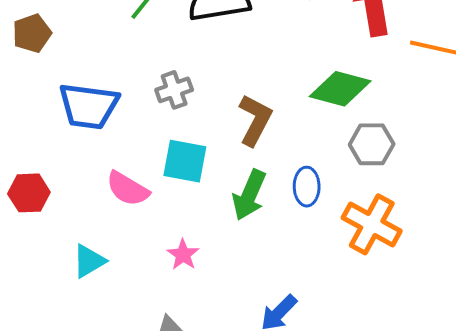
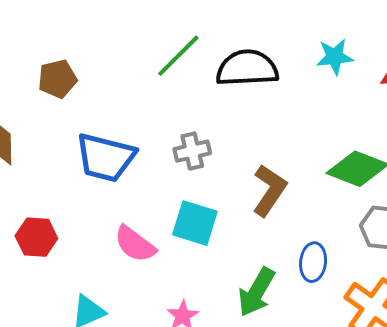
green arrow: (249, 195) -> (256, 292), moved

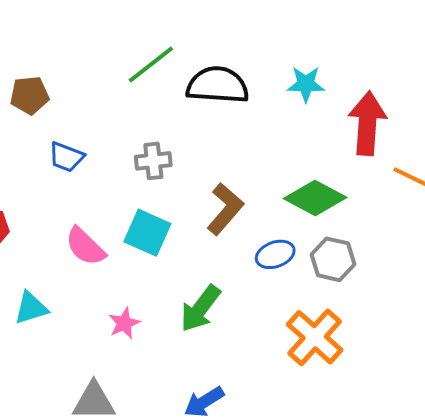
brown pentagon: (57, 79) -> (29, 95), moved
blue trapezoid: (105, 157) -> (66, 157), size x0.6
blue ellipse: (313, 262) -> (275, 254), moved, turned 57

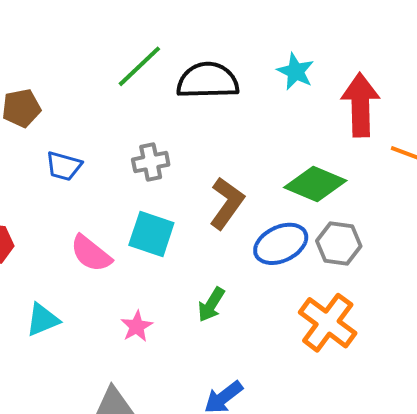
cyan star: (306, 84) -> (296, 71), turned 30
blue ellipse: (275, 254) -> (281, 244), size x1.4
green arrow: (200, 308) -> (211, 305), size x0.7

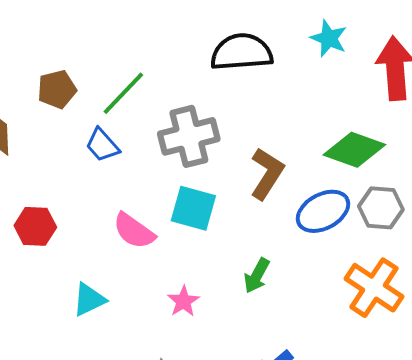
green line: (139, 66) -> (123, 93), moved
gray cross: (151, 162) -> (189, 136), size x1.6
blue trapezoid: (64, 166) -> (102, 145), turned 36

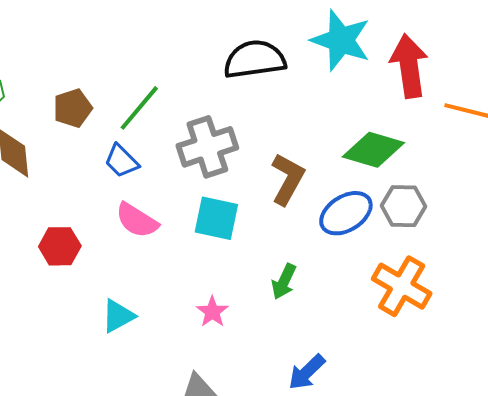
cyan star: (329, 38) -> (341, 40), size x1.6
pink semicircle: (134, 231) -> (137, 220), moved

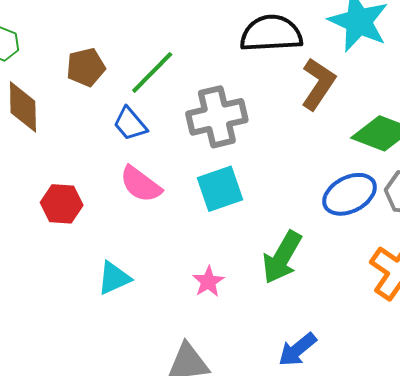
brown L-shape: (288, 179) -> (318, 84), moved
cyan square: (216, 218) -> (220, 189), turned -36
green arrow: (284, 281) -> (282, 257), size x1.5

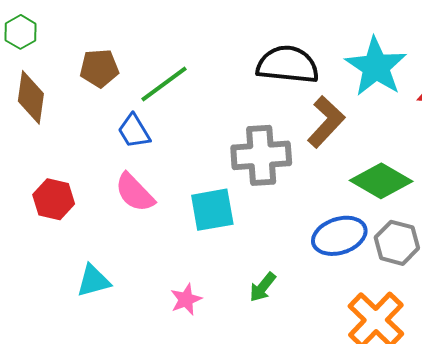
gray cross: (217, 117) -> (261, 155), moved
green arrow: (282, 257) -> (263, 287), size x0.6

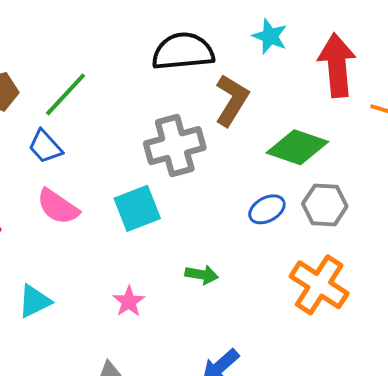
cyan star: (376, 67) -> (270, 36), size x0.6
blue ellipse: (339, 236) -> (267, 209), size x0.7
green arrow: (263, 287) -> (202, 275), turned -108

